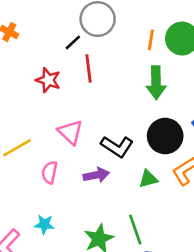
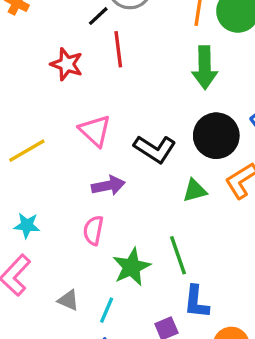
pink semicircle: (49, 172) -> (93, 230), moved
purple arrow: (96, 175) -> (108, 186), moved
cyan star: (44, 224) -> (27, 225), moved

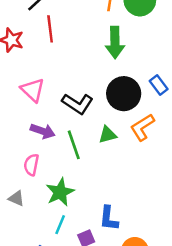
purple arrow: (108, 186) -> (43, 131), turned 30
green line: (178, 255) -> (74, 145), moved
gray triangle: (68, 300) -> (16, 198), moved
cyan line: (107, 310) -> (60, 225), moved

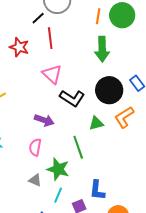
pink triangle: (33, 90) -> (52, 74), moved
green line: (74, 145) -> (78, 147), moved
green star: (60, 192) -> (58, 169), turned -30
gray triangle: (16, 198) -> (35, 180), moved

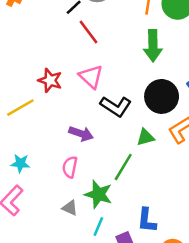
red line: (50, 38) -> (88, 32), turned -30
red star: (19, 47) -> (50, 80), moved
green line: (78, 147) -> (123, 167), turned 50

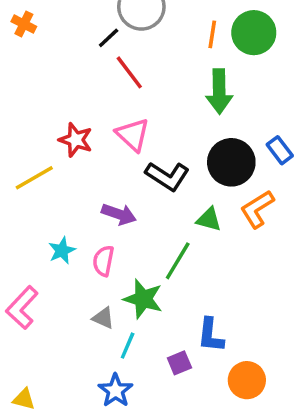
green triangle: (145, 137) -> (209, 219), turned 30
cyan star: (20, 163) -> (62, 250), moved, turned -30
cyan line: (98, 227) -> (128, 346), moved

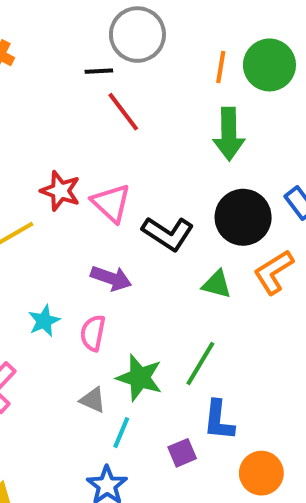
black line: (109, 38) -> (99, 71), turned 40
pink triangle: (133, 135) -> (111, 203), moved
green line: (178, 261) -> (200, 363), moved

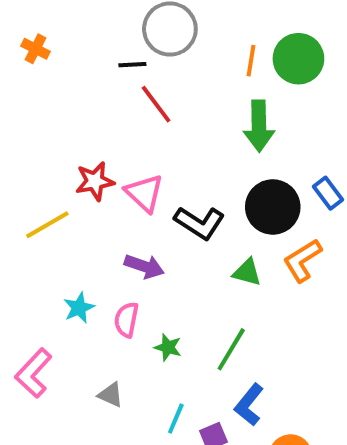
red star: (60, 191) -> (95, 181), turned -30
green star: (140, 378) -> (168, 347), moved, size x0.6
gray triangle: (93, 400) -> (111, 395), moved
blue L-shape: (219, 420) -> (249, 405), turned 33
cyan line: (121, 433) -> (176, 419), moved

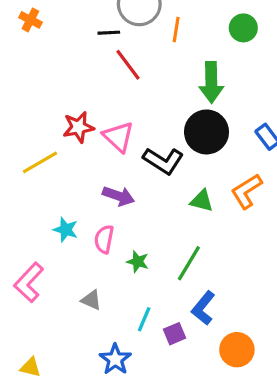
green circle: (298, 59) -> (243, 28), size x0.7
orange line: (251, 61) -> (176, 30), moved
black circle: (273, 207) -> (207, 132), moved
cyan star: (79, 308) -> (66, 230), turned -30

